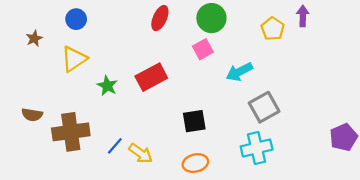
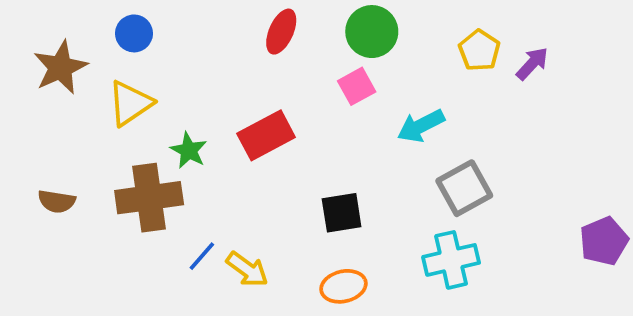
purple arrow: (303, 16) -> (532, 64), moved, turned 42
brown star: (34, 38) -> (60, 67), size x1.8
brown cross: (71, 132) -> (149, 198), moved

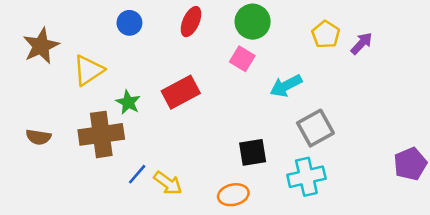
blue circle: (134, 33) -> (129, 23), moved
pink square: (357, 86) -> (242, 59), turned -30
black square: (342, 213) -> (253, 152), moved

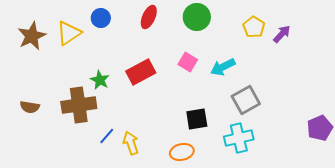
pink square: (242, 59) -> (188, 62), moved
yellow triangle: (88, 70) -> (69, 33), moved
yellow arrow: (168, 183) -> (131, 143), turned -145

